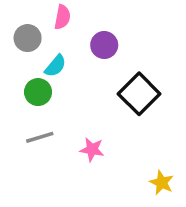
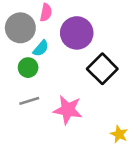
gray circle: (28, 38) -> (20, 28), size x1.5
purple circle: (104, 45) -> (77, 33), size x1.6
pink star: (92, 149) -> (68, 110), size x1.6

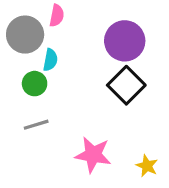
purple circle: (77, 33) -> (125, 41), moved
cyan semicircle: (41, 48) -> (50, 60), turned -30
pink star: (68, 110) -> (93, 155), moved

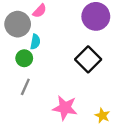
pink semicircle: (57, 16) -> (40, 11), turned 32
purple circle: (125, 41) -> (96, 16), moved
gray line: (36, 125) -> (25, 87), turned -49

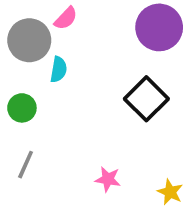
green circle: (24, 58) -> (22, 108), moved
gray line: (25, 87) -> (26, 165), moved
pink star: (65, 108) -> (108, 179), size x0.6

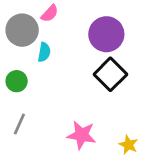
purple circle: (159, 27) -> (106, 34), moved
pink star: (108, 179) -> (81, 135), size x1.5

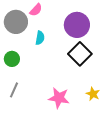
cyan semicircle: (44, 52) -> (40, 38), moved
yellow star: (128, 145) -> (93, 94), moved

